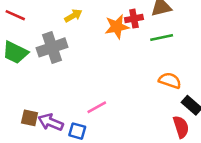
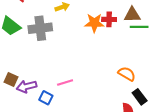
green line: (162, 38) -> (139, 27), moved
purple arrow: (51, 122) -> (27, 86), turned -48

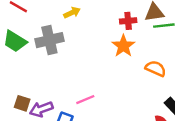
orange star: (94, 23) -> (123, 46), moved, turned -30
orange semicircle: (127, 74) -> (156, 68), moved

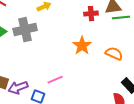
orange star: (123, 46) -> (82, 46), moved

